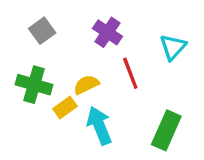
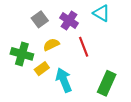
gray square: (42, 31) -> (40, 19), moved
cyan triangle: (173, 47) -> (101, 13), moved, turned -42
yellow semicircle: (86, 85) -> (51, 45), moved

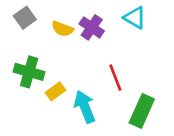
gray square: (40, 19) -> (25, 18), moved
yellow semicircle: (51, 45) -> (62, 29), moved, turned -133
red line: (84, 47) -> (115, 78), moved

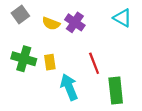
cyan triangle: (135, 18) -> (122, 18), moved
yellow rectangle: (55, 91) -> (50, 62), moved, turned -63
green rectangle: (142, 111) -> (116, 90), turned -30

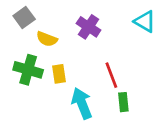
yellow semicircle: (51, 24) -> (47, 39), moved
green rectangle: (116, 90) -> (123, 102), moved, size x0.6

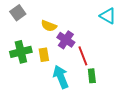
purple cross: (89, 27) -> (66, 40), moved
yellow semicircle: (47, 39) -> (49, 26), moved
green cross: (28, 70) -> (21, 52), turned -30

